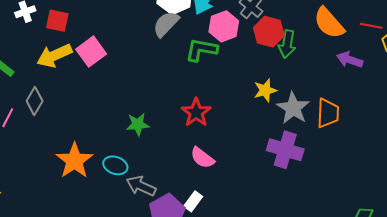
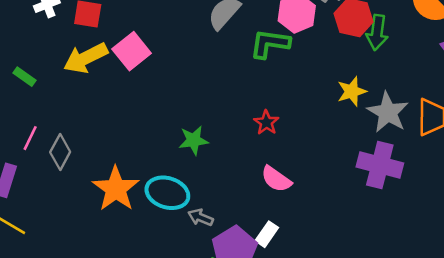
gray diamond: (35, 101) -> (60, 152), moved
red star: (196, 112) -> (266, 123), size x0.7
cyan ellipse: (115, 165) -> (167, 193), size x1.4
gray arrow: (141, 186) -> (201, 217), size x0.7

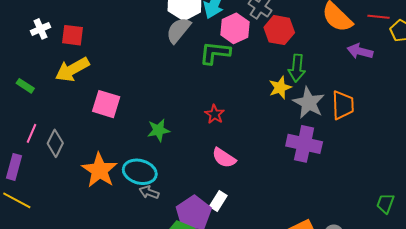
green arrow: (377, 32) -> (297, 68), moved
pink square: (132, 51) -> (106, 104), moved, turned -32
gray arrow: (201, 217) -> (149, 192), moved

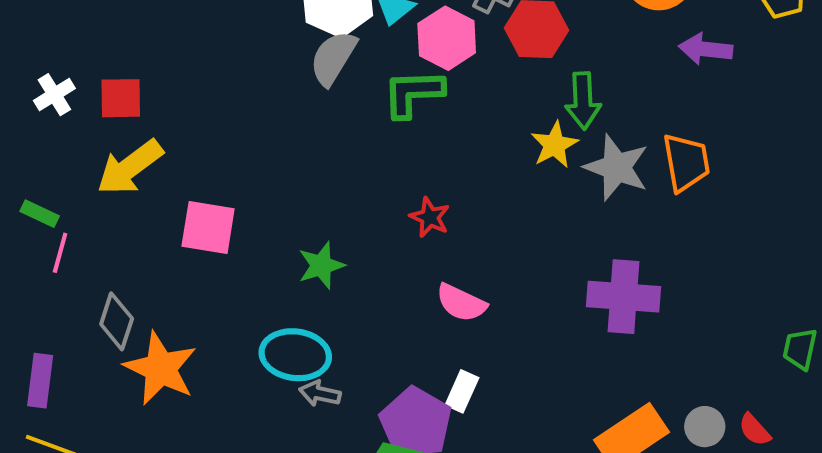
pink line: (31, 133) -> (60, 253), moved
purple cross: (304, 144) -> (623, 297), moved
orange star: (100, 170) -> (161, 368), moved

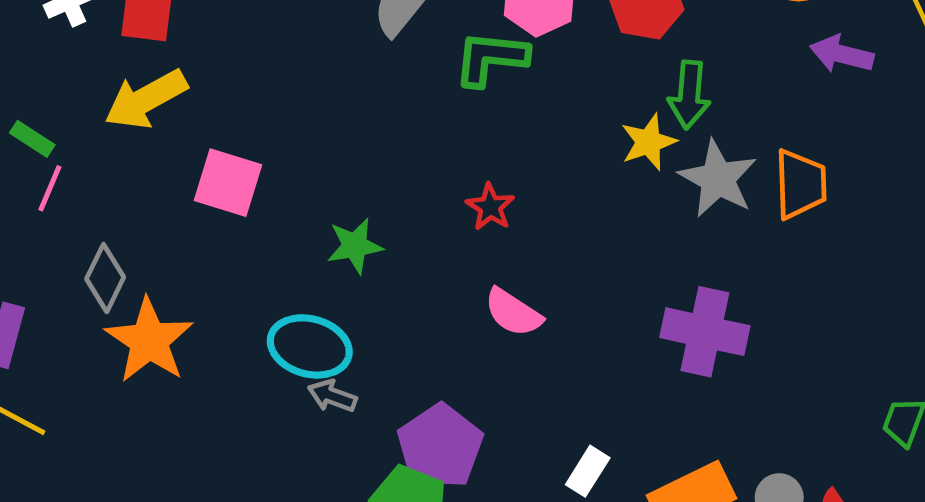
white rectangle: (462, 391) -> (588, 471), moved

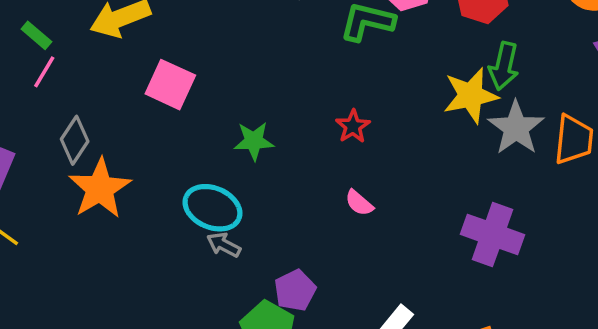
yellow star: (649, 142) -> (471, 95), size x1.4
pink semicircle: (513, 312) -> (359, 203), size x0.7
purple pentagon: (440, 446) -> (295, 290), size x0.7

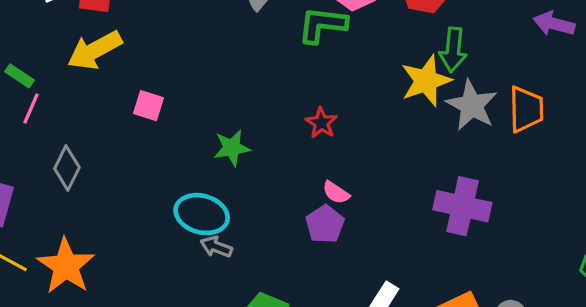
pink square: (170, 85) -> (148, 106), size x0.7
orange star: (100, 188) -> (66, 266), moved
purple pentagon: (295, 290) -> (325, 224), moved

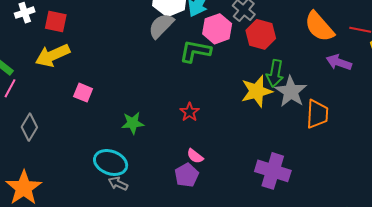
gray star: (472, 105) -> (291, 92), moved

